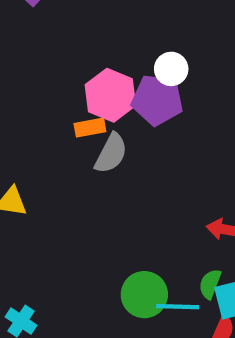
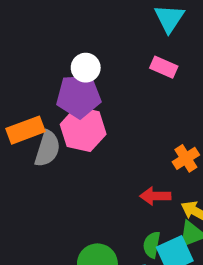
pink hexagon: (110, 95) -> (83, 129), moved
orange rectangle: (90, 128) -> (25, 130), size x1.4

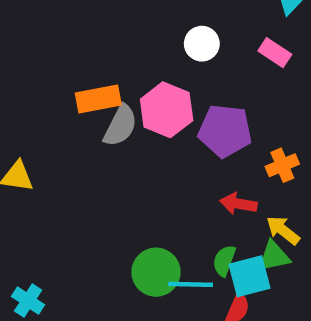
white circle: (86, 68) -> (202, 44), moved
purple pentagon: (79, 96) -> (225, 131), moved

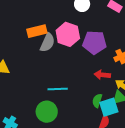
green circle: (156, 272) -> (47, 112), moved
cyan line: (191, 284) -> (58, 89), moved

